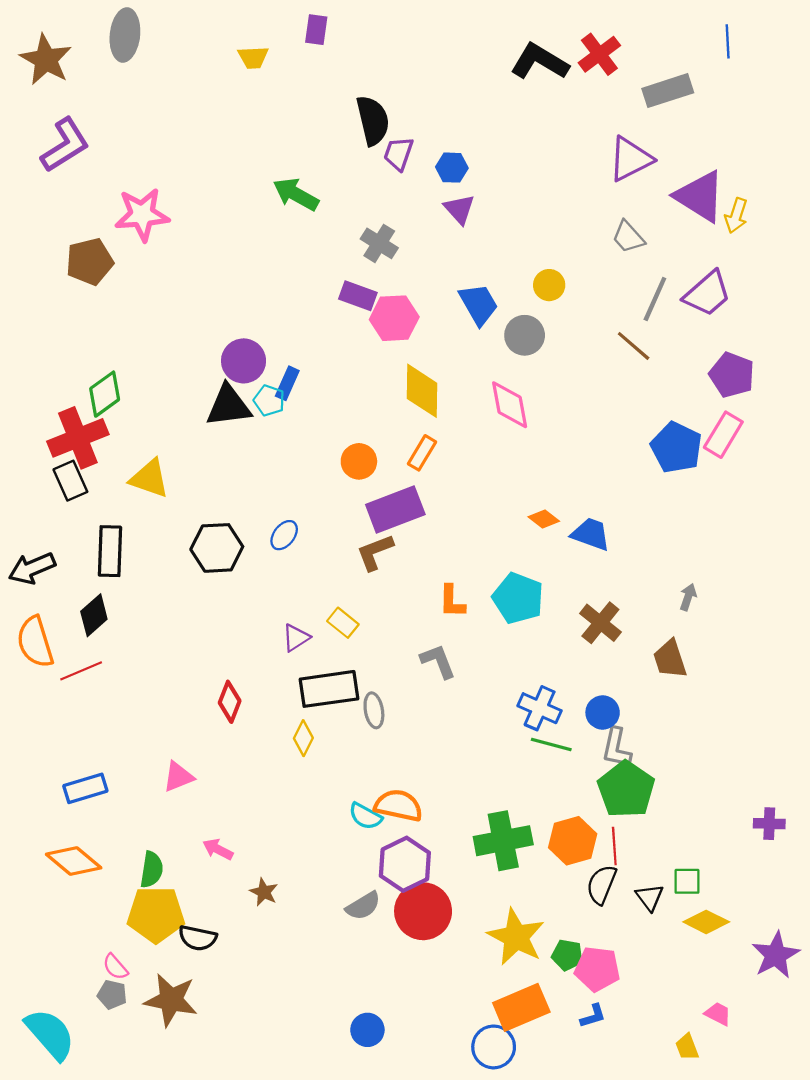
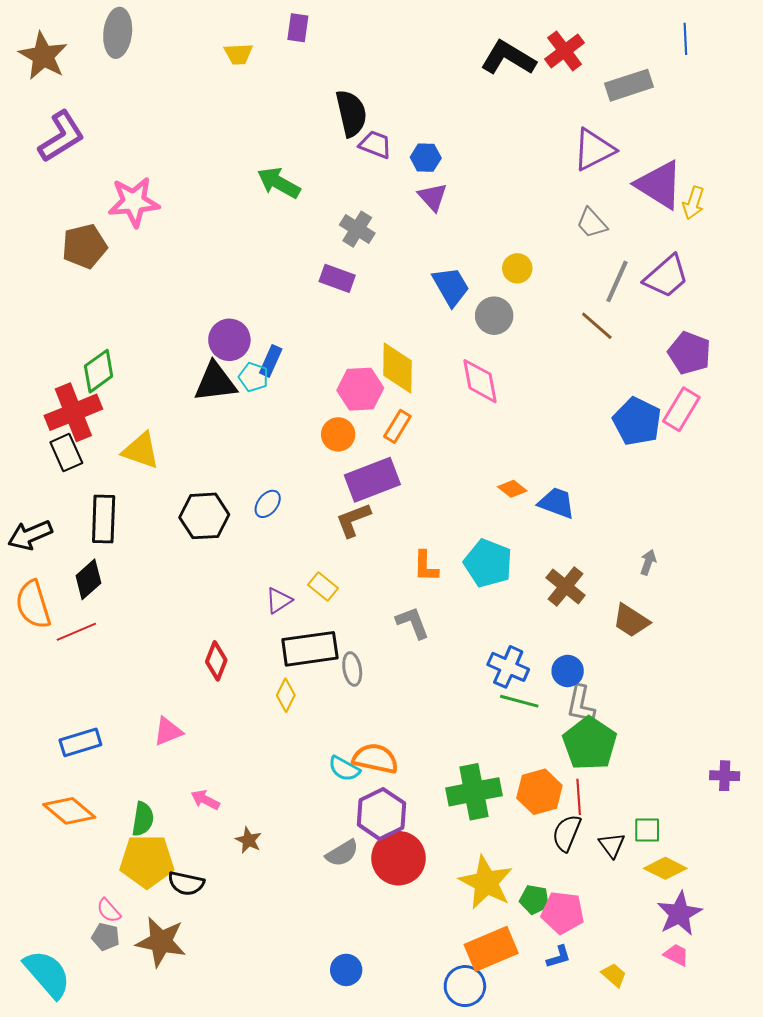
purple trapezoid: (398, 154) -> (375, 145), turned 92
pink hexagon: (394, 318) -> (360, 389), moved
brown trapezoid: (670, 659) -> (631, 621), turned -39
purple star: (776, 955) -> (679, 914), moved
yellow trapezoid: (687, 1047) -> (614, 975), moved, turned 152

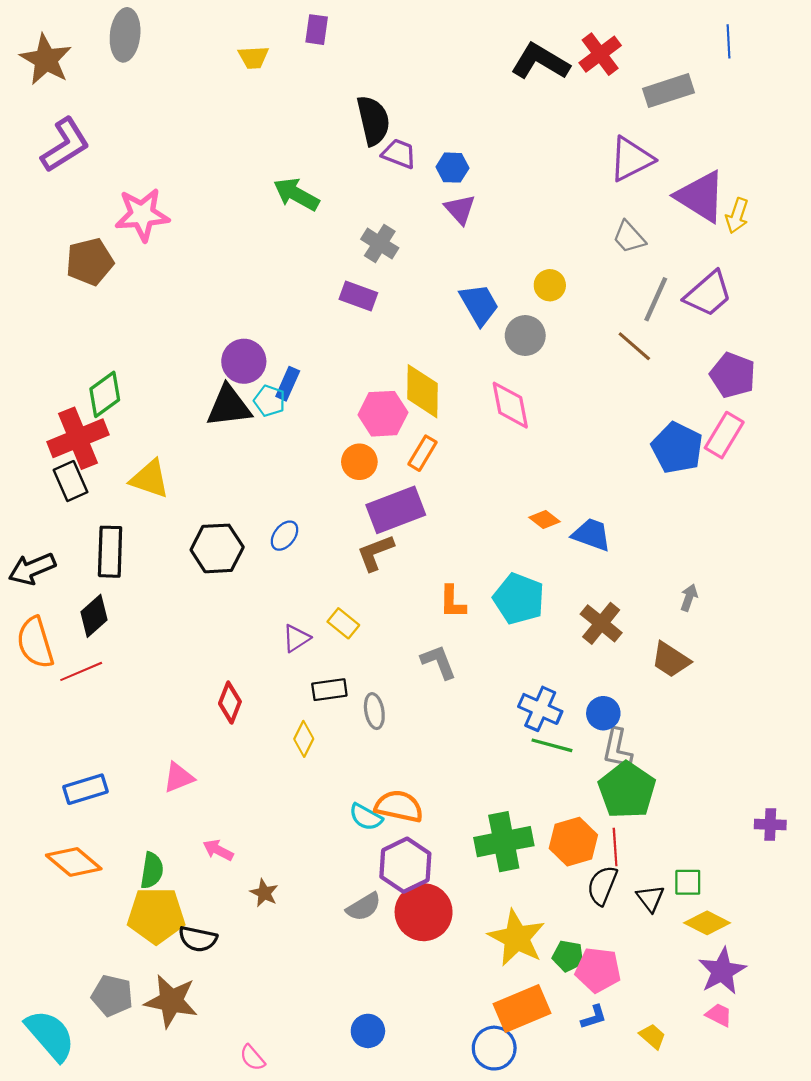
black rectangle: (310, 649) -> (329, 690), size x0.6
pink semicircle: (109, 911) -> (252, 1058), moved
gray pentagon: (106, 937) -> (112, 996), size x1.4

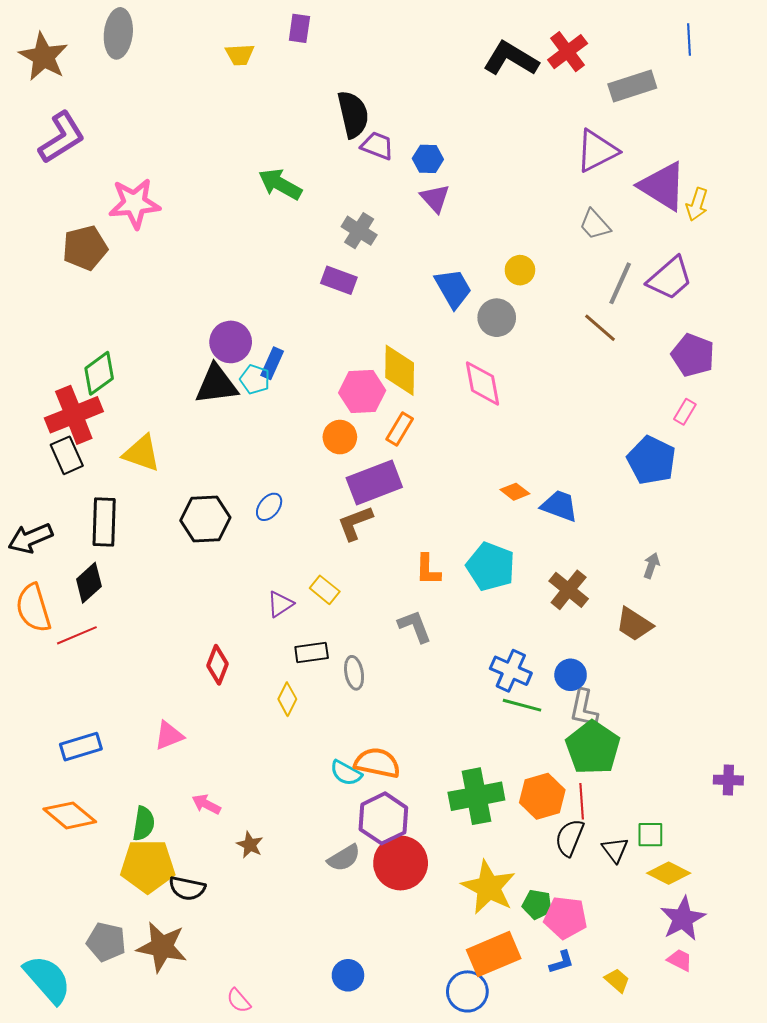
pink rectangle: (724, 435) -> (685, 412), size x0.6
blue pentagon: (677, 448) -> (651, 460), moved

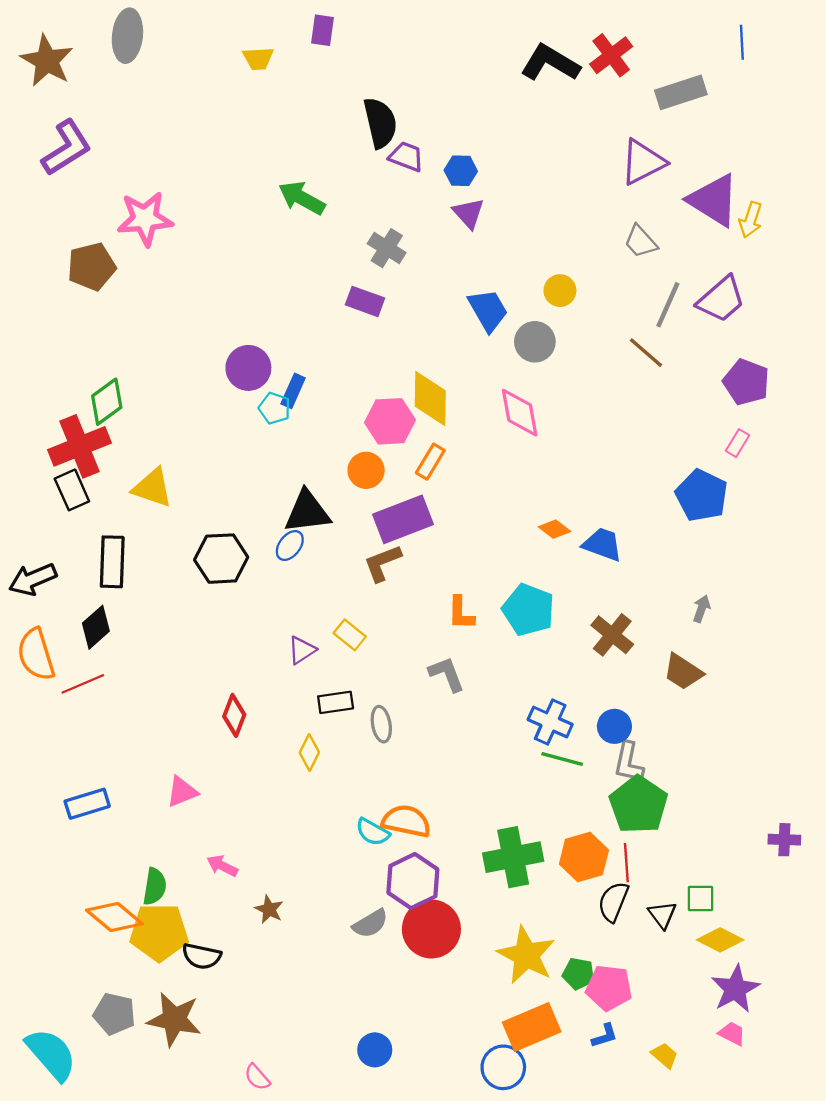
black triangle: (216, 384) -> (307, 512), moved
orange diamond: (70, 815) -> (114, 917), moved

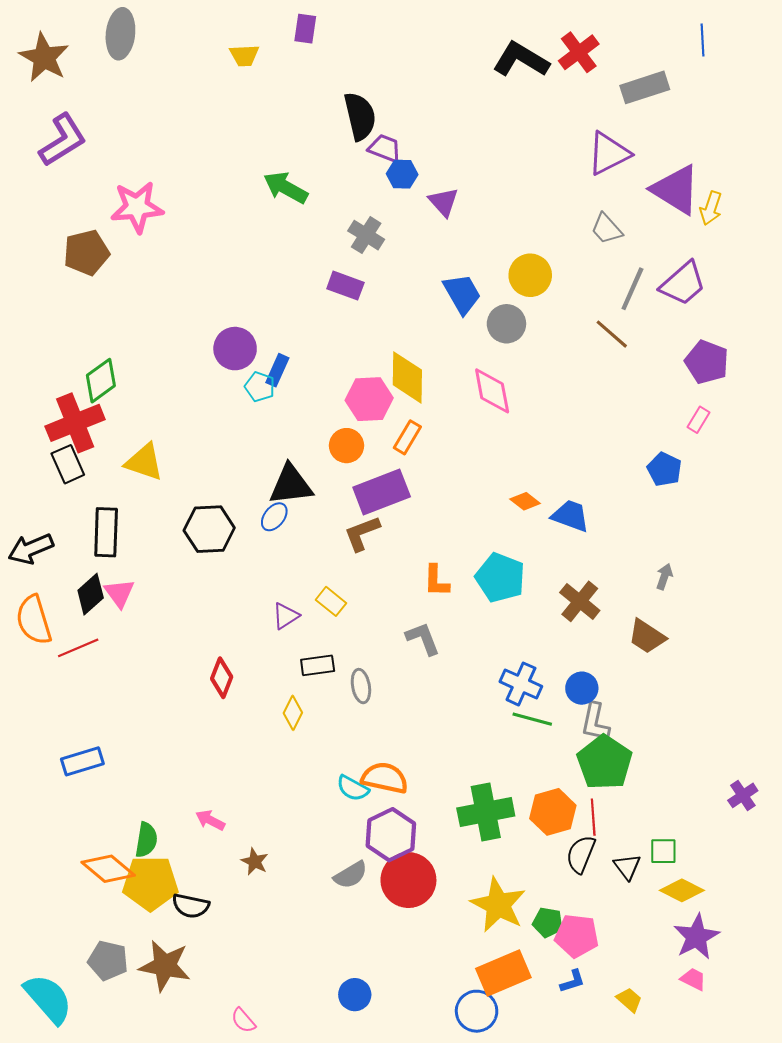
blue hexagon: (461, 171) -> (402, 174), moved
yellow circle: (560, 291) -> (530, 275), size x1.4
blue pentagon: (702, 495) -> (664, 469), size x0.7
pink triangle: (182, 792) -> (119, 593), moved, turned -44
purple cross: (784, 840) -> (743, 795), turned -36

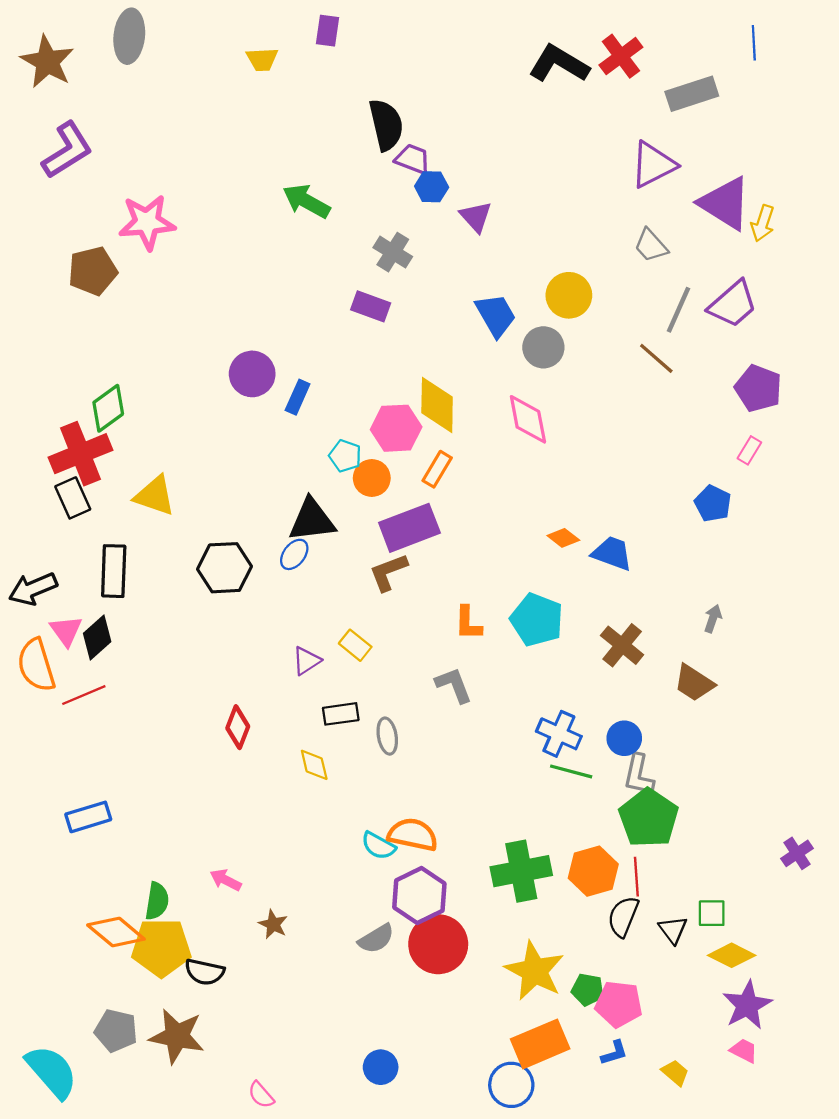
cyan pentagon: (260, 387) -> (345, 456), moved
pink triangle: (119, 593) -> (66, 631), moved
yellow diamond: (293, 713) -> (314, 765), turned -40

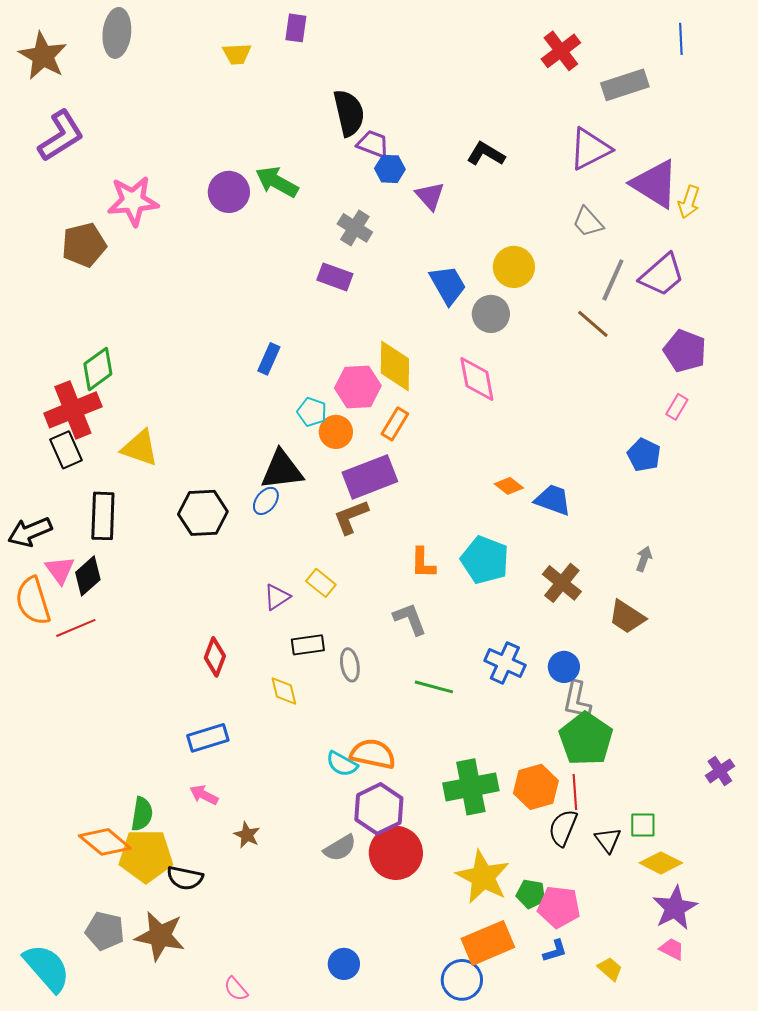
black L-shape: (559, 64) -> (486, 154), moved, size x0.7
purple circle: (252, 374) -> (229, 192), moved
green line: (571, 771) -> (434, 687), moved
blue rectangle: (88, 817) -> (208, 738), moved

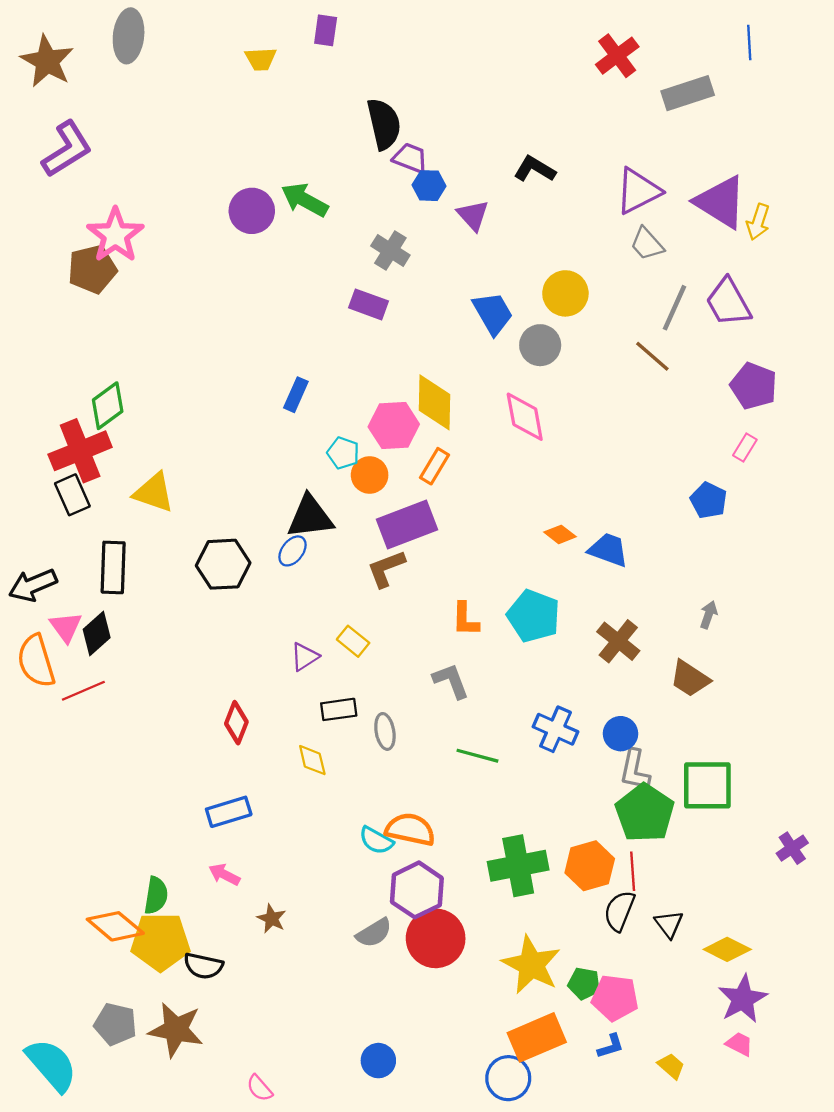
purple triangle: (590, 149) -> (638, 191), moved
pink star: (133, 201) -> (115, 235), moved, turned -30
purple trapezoid: (662, 275) -> (728, 302), turned 102
green square: (643, 825) -> (707, 785), moved, size x1.8

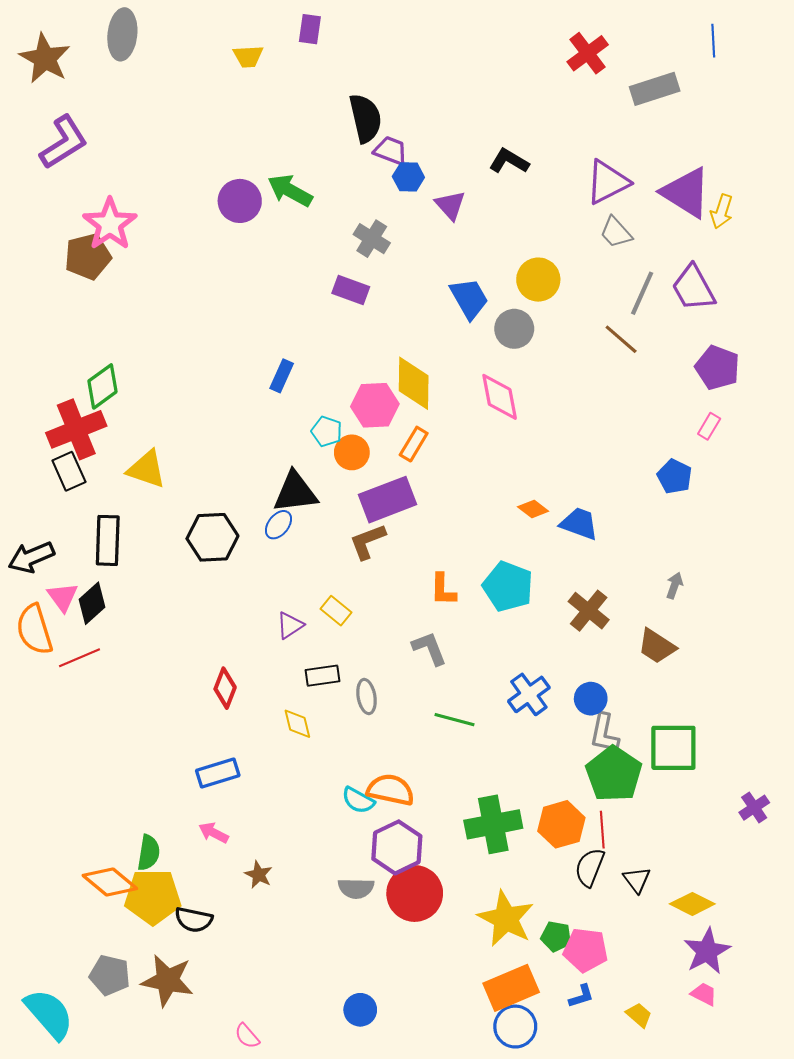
blue cross: (556, 729) -> (529, 694), turned 30
gray semicircle: (374, 933) -> (356, 888), turned 32
blue circle: (508, 1078) -> (515, 1027), moved

